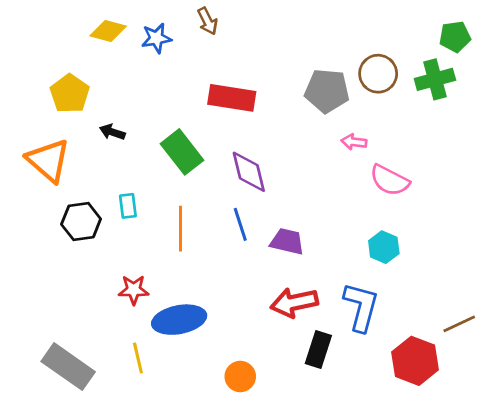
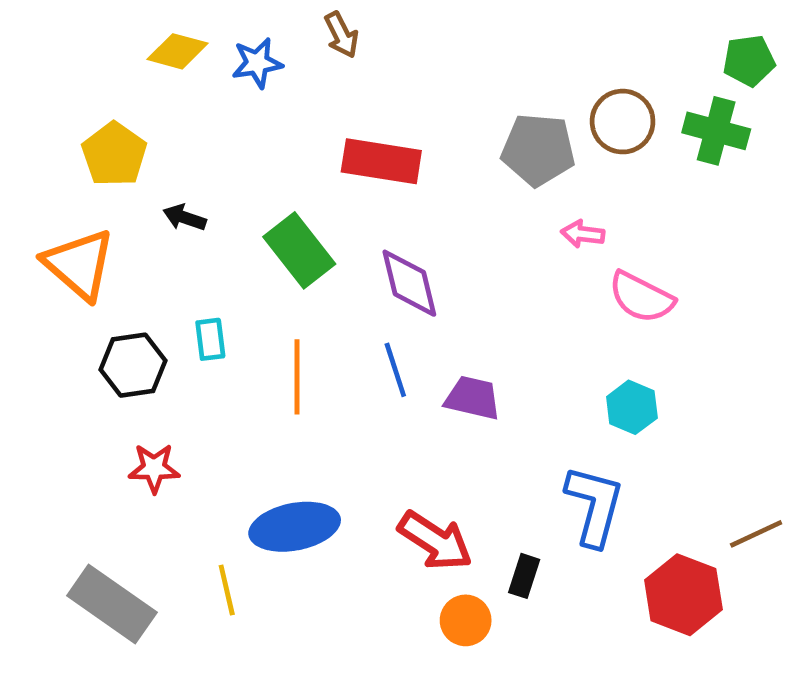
green cross: (435, 79) -> (716, 131), turned 30
red star: (134, 290) -> (154, 468), moved
red arrow: (294, 303) -> (435, 541), moved, turned -135
black rectangle: (318, 349) -> (524, 576), size x0.7
orange circle: (240, 376) -> (466, 620), moved

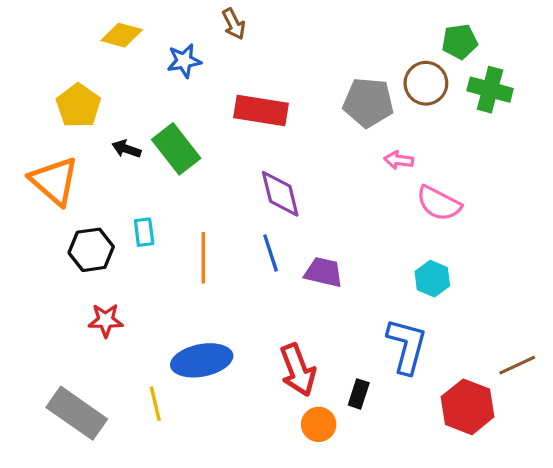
green pentagon: (749, 61) -> (460, 42), moved
blue star: (257, 63) -> (184, 61), moved
green rectangle: (299, 250) -> (176, 149), moved
red arrow: (435, 541) -> (298, 370), turned 36

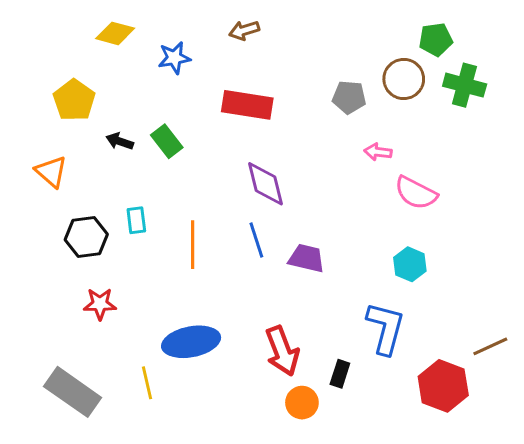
brown arrow: (234, 24) -> (244, 30), moved, turned 100
gray pentagon: (368, 102) -> (349, 97), size x0.7
green rectangle: (176, 149) -> (167, 141), size x0.7
orange triangle: (54, 181) -> (51, 172), size x0.7

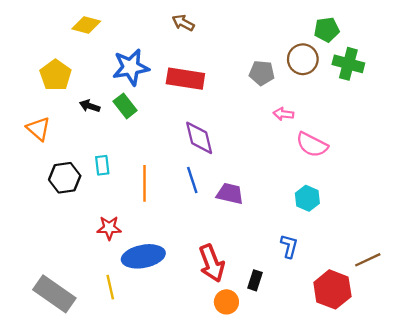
brown arrow: (244, 30) -> (183, 23), turned 45
blue star: (174, 58) -> (131, 67), moved, size x1.5
red star: (100, 304) -> (109, 228), moved
blue L-shape: (386, 328) -> (289, 246), size x0.6

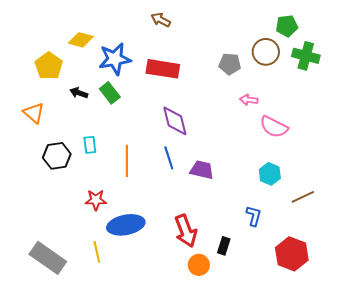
yellow diamond: (86, 25) -> (81, 40), moved
brown line: (368, 260) -> (303, 197), moved

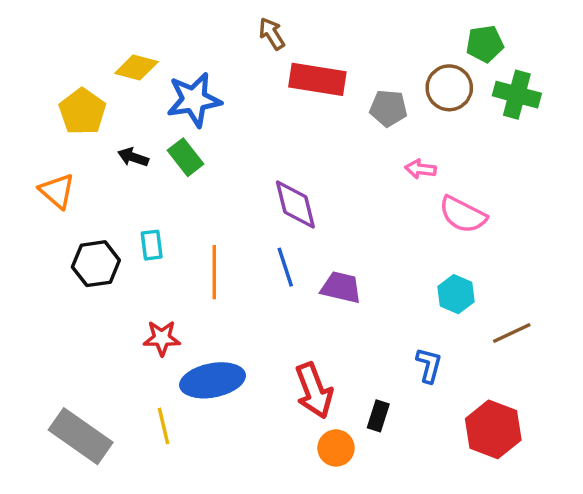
brown arrow: (161, 20) -> (272, 34), turned 30
red rectangle: (163, 69) -> (317, 79), moved

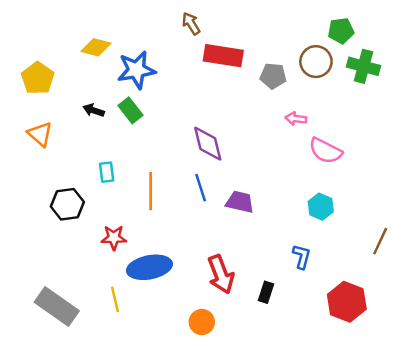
yellow pentagon: (82, 112) -> (38, 78), moved
black hexagon: (96, 264) -> (67, 204), moved
brown line: (512, 333) -> (380, 241), moved, turned -40
orange circle: (336, 448) -> (202, 322), moved

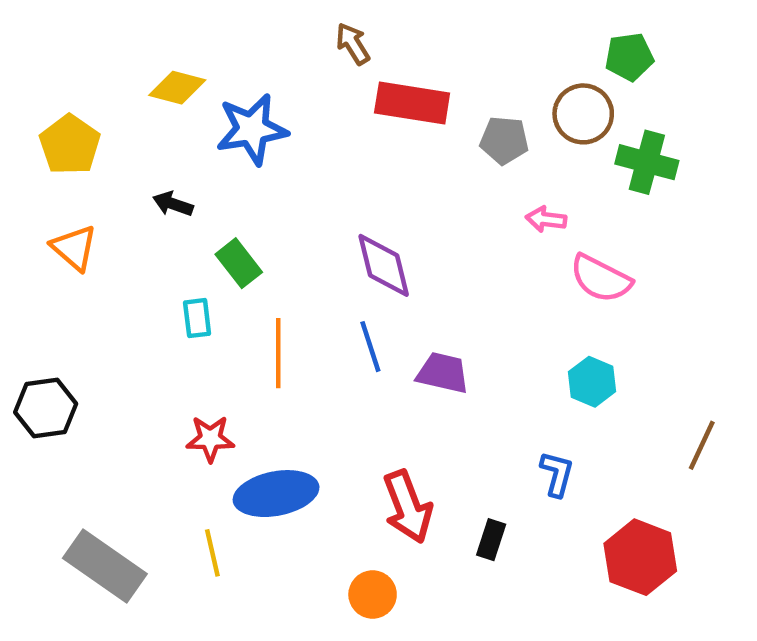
green cross: (364, 66) -> (647, 162), moved
green rectangle: (130, 110) -> (239, 263), moved
black hexagon: (67, 204) -> (46, 408), moved

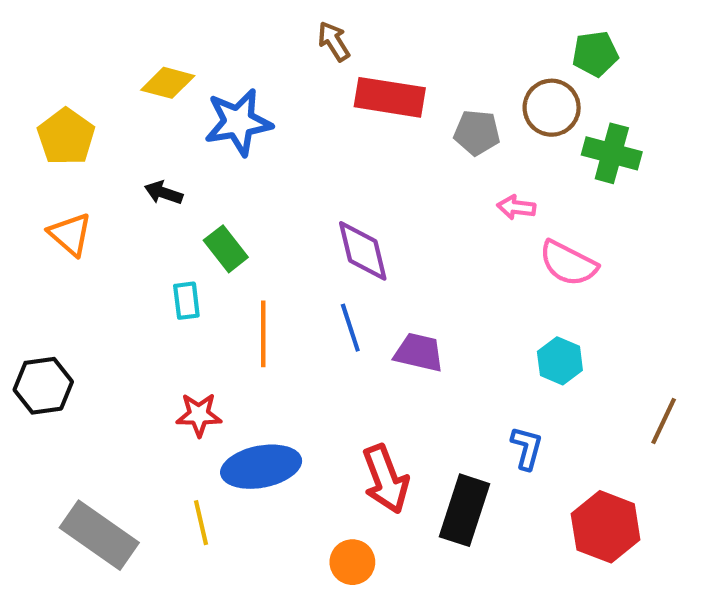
black rectangle: (491, 540) -> (464, 510), size x1.8

